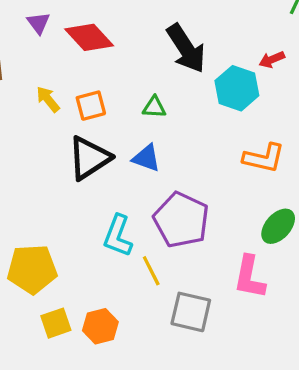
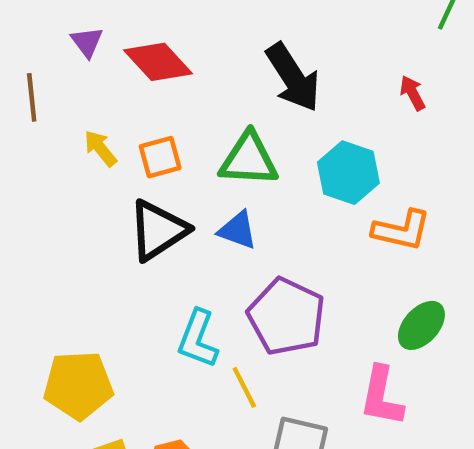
red arrow: (272, 60) -> (413, 93), turned 85
cyan hexagon: (237, 88) -> (348, 173), moved
green triangle: (154, 107) -> (249, 159), size x1.8

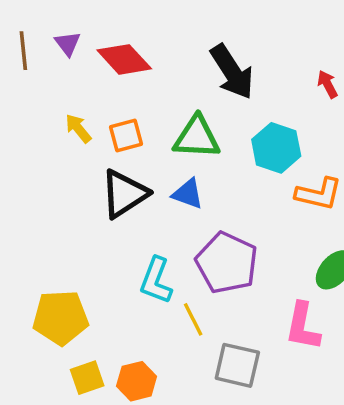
brown line: (32, 97) -> (23, 51), moved

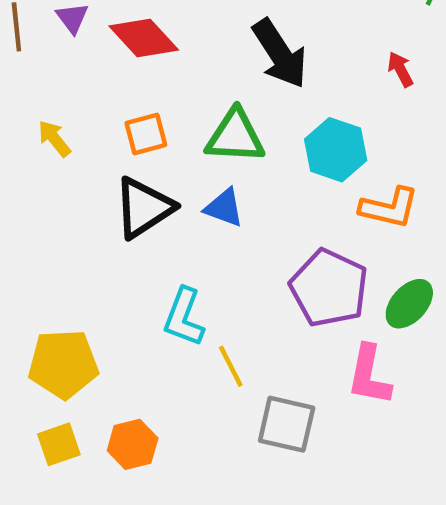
yellow arrow: (78, 128) -> (54, 139), moved
purple pentagon: (227, 263) -> (329, 288), moved
yellow square: (87, 378) -> (59, 444), moved
orange hexagon: (137, 381) -> (133, 444), moved

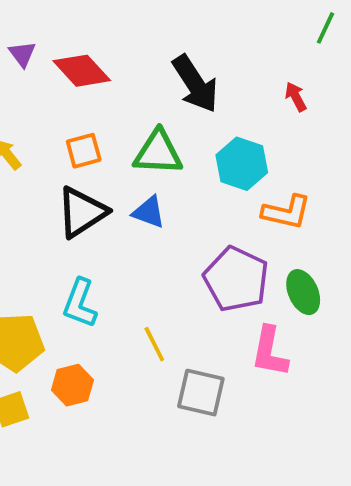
green ellipse: (409, 304) -> (303, 292), turned -66
cyan L-shape: (184, 317) -> (80, 303), moved
orange hexagon: (133, 444) -> (72, 385), moved

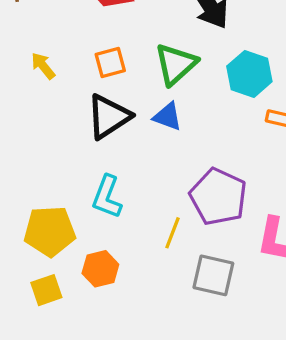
green triangle: (158, 153) -> (176, 64), turned -45
purple pentagon: (236, 279) -> (218, 197), moved
yellow line: (154, 344) -> (172, 233), turned 48

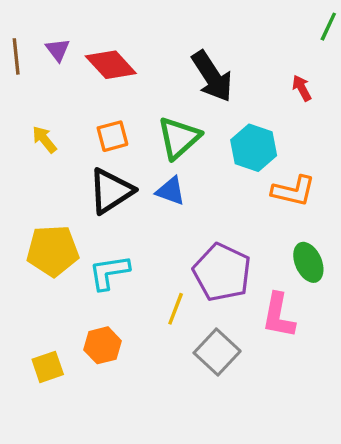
cyan L-shape: (107, 197) -> (109, 272), turned 60
yellow pentagon: (50, 231) -> (53, 251), moved
gray square: (213, 275) -> (217, 352), turned 30

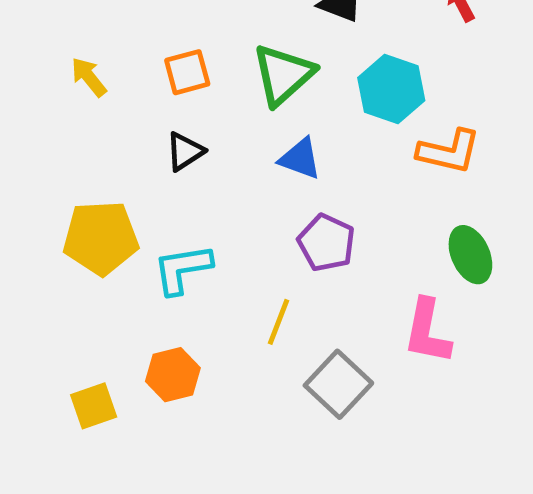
black triangle: (111, 191) -> (185, 151), size x0.6
blue triangle: (171, 191) -> (300, 159), moved
purple pentagon: (222, 272) -> (326, 243), moved, size x0.7

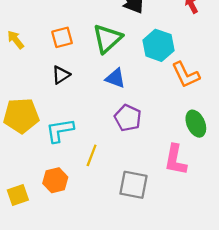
orange L-shape: (449, 151) -> (186, 75), turned 52
yellow line: (278, 322) -> (92, 155), moved
gray square: (338, 384) -> (133, 185), turned -32

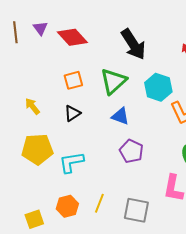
yellow arrow: (16, 40) -> (32, 106), moved
yellow line: (92, 155) -> (99, 203), moved

